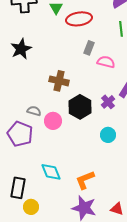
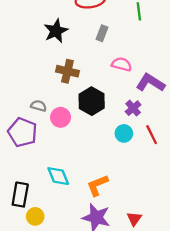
black star: (21, 49) -> (56, 31), moved
pink semicircle: (106, 62) -> (122, 64), moved
purple cross: (108, 102) -> (133, 108), moved
red triangle: (117, 209) -> (134, 219), turned 48

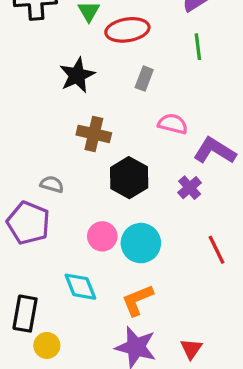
pink circle: (61, 117) -> (102, 236), moved
cyan circle: (124, 133) -> (141, 243), moved, size x1.5
red line: (152, 135) -> (216, 250), moved

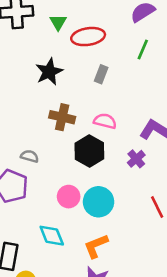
green line: (198, 47) -> (143, 50), turned 30
pink semicircle: (173, 124) -> (105, 121), moved

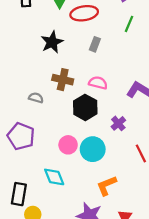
gray semicircle: (30, 156) -> (36, 98), moved
purple cross: (136, 159) -> (118, 123), moved
orange L-shape: (96, 246) -> (107, 186), moved

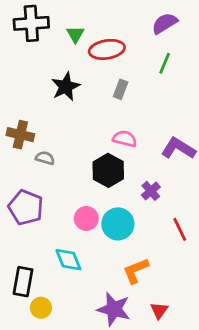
brown cross: (63, 80) -> (20, 135), moved

